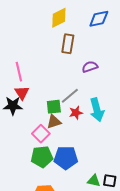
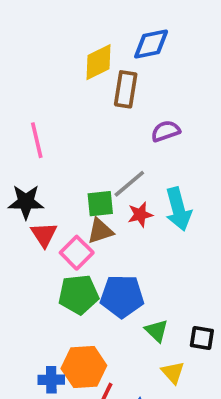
yellow diamond: (59, 18) -> (98, 62), moved
blue diamond: (99, 19) -> (151, 44), moved
red triangle: (22, 93) -> (44, 235), moved
green triangle: (94, 181) -> (157, 331), moved, turned 32

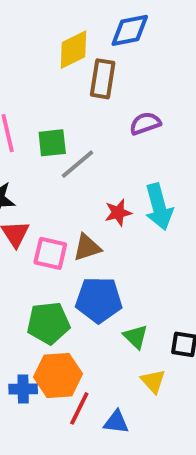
gray line: (129, 184) -> (77, 164), moved
green square: (100, 204) -> (52, 143), moved
brown triangle: (100, 231) -> (87, 247), moved
pink square: (77, 253) -> (50, 253), turned -32
green pentagon: (78, 294) -> (48, 323), moved

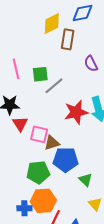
purple semicircle: (145, 123) -> (91, 64), turned -98
red star: (118, 213) -> (76, 112), size x1.6
brown triangle: (87, 247) -> (52, 143), moved

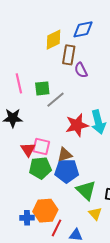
purple semicircle: (91, 64) -> (81, 70), moved
red triangle: (20, 124) -> (28, 150), moved
brown triangle: (52, 143) -> (65, 155), moved
green pentagon: (38, 172) -> (40, 168), moved
green triangle: (86, 180) -> (86, 190), size x1.5

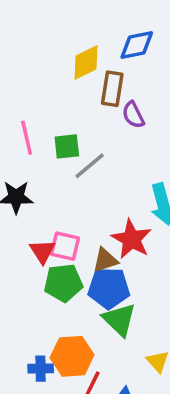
red star: (77, 125) -> (132, 239), moved, turned -30
green triangle: (86, 190) -> (119, 320), moved

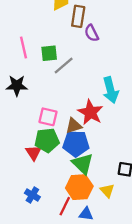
red triangle: (42, 251) -> (33, 153), moved
orange hexagon: (72, 356) -> (79, 187), moved
blue cross: (41, 369) -> (32, 195), turned 32

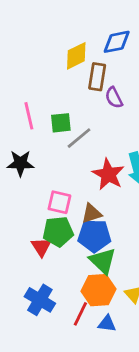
red star: (90, 112) -> (108, 174), moved
blue cross: (32, 195) -> (40, 300), size x1.5

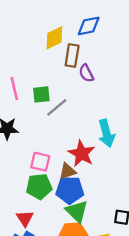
red star: (108, 174) -> (82, 153), moved
red triangle: (41, 247) -> (25, 218), moved

